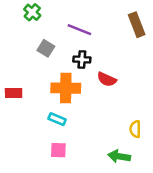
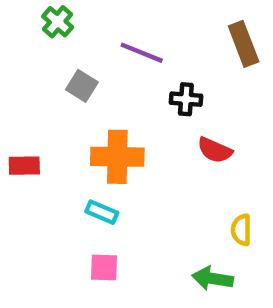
black cross: (82, 59) -> (186, 99), moved
red semicircle: (107, 79) -> (215, 150), moved

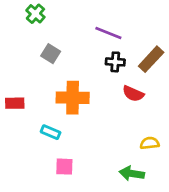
brown rectangle: (244, 44) -> (151, 59), moved, turned 64
purple line: (142, 53) -> (108, 33), moved
cyan rectangle: (102, 212) -> (51, 132), moved
yellow semicircle: (241, 230) -> (150, 143), turned 84

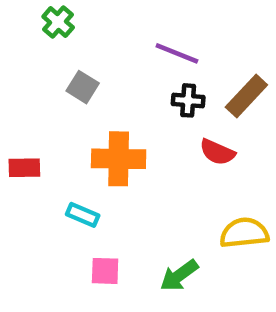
yellow semicircle: (150, 143) -> (244, 233), size x1.5
green arrow: (132, 173) -> (179, 275), moved, turned -45

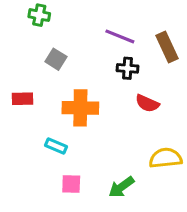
green cross: (58, 22) -> (39, 15), turned -30
brown rectangle: (246, 96) -> (167, 47), moved, turned -68
red rectangle: (24, 168) -> (23, 99), moved

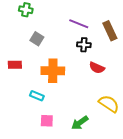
yellow semicircle: (166, 158) -> (109, 104), turned 40

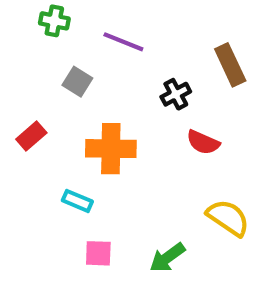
purple line: (79, 24) -> (123, 42), moved
black cross: (84, 45) -> (176, 94), turned -32
red rectangle: (15, 65) -> (31, 136), turned -40

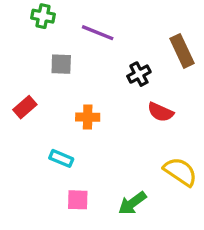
gray square: (77, 82) -> (61, 64), turned -30
orange cross: (111, 149) -> (88, 117), size x0.6

